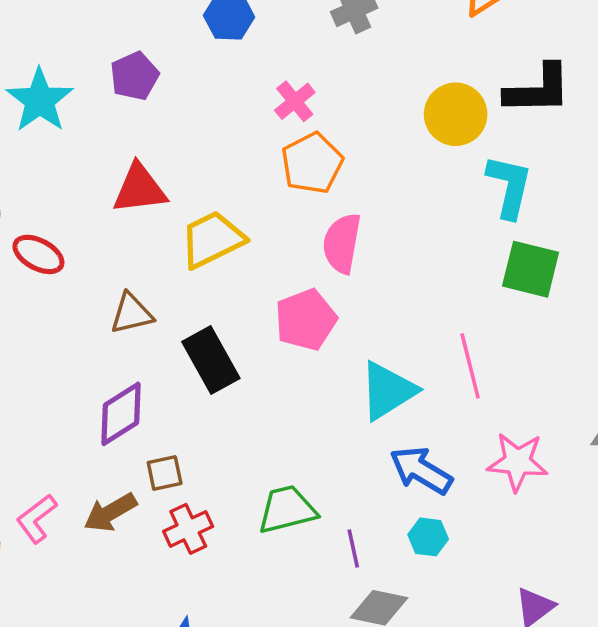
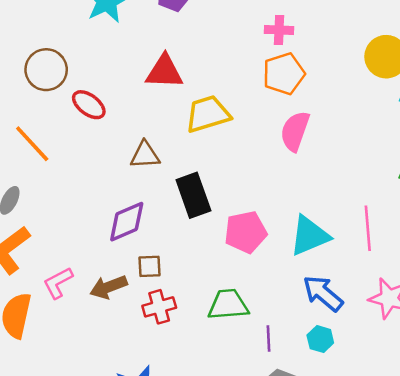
pink cross: (295, 101) -> (279, 30), turned 32
pink pentagon: (306, 320) -> (246, 232), moved

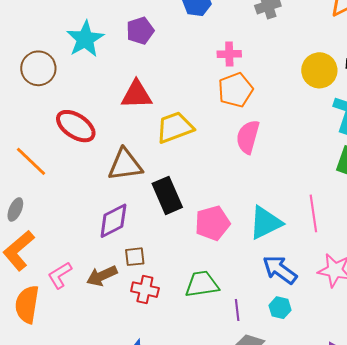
brown circle: (46, 70) -> (38, 68), moved
red ellipse: (89, 105) -> (76, 126), size x1.4
brown triangle: (145, 155) -> (125, 165), size x1.4
red cross: (159, 307) -> (145, 290), turned 32

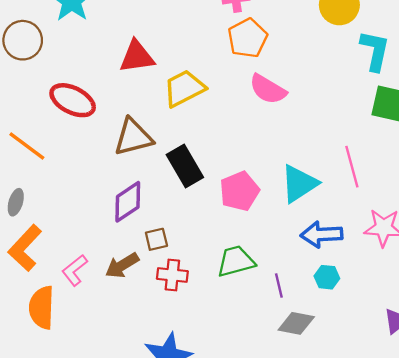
pink semicircle: (248, 137) -> (268, 89), turned -68
blue arrow: (280, 270) -> (322, 234), turned -33

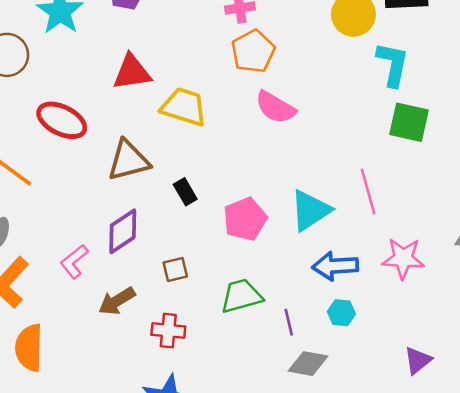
yellow trapezoid: (184, 88) -> (184, 107), turned 45
black rectangle: (185, 166) -> (185, 192), size x0.6
brown square: (156, 239) -> (175, 270), moved
pink L-shape: (75, 270) -> (74, 262), moved
red cross: (172, 275) -> (168, 331), moved

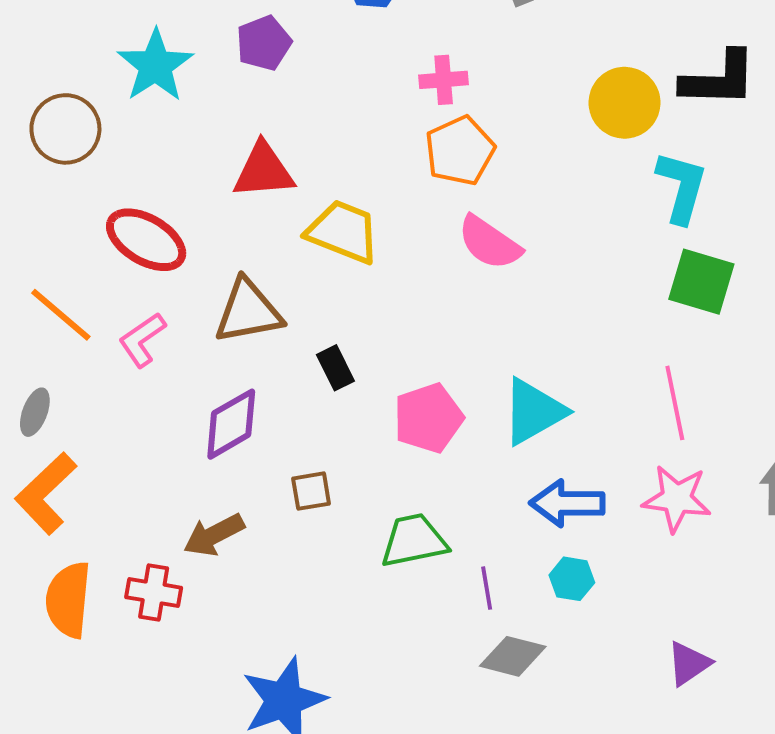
pink line: (368, 192) -> (675, 403), moved
pink L-shape: (74, 262) -> (142, 340), moved
red cross: (168, 331) -> (154, 592), moved

